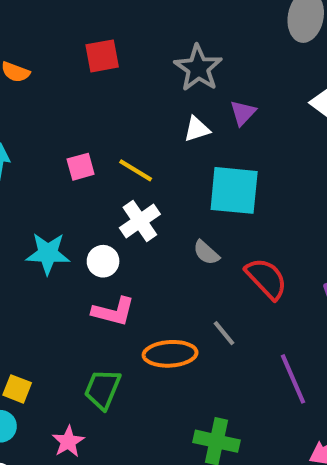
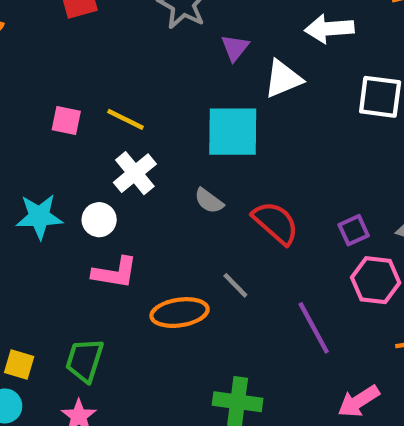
white triangle: (197, 129) -> (283, 79), moved, size x1.4
pink square: (81, 167) -> (66, 121), turned 32
green trapezoid: (103, 389) -> (85, 360), moved

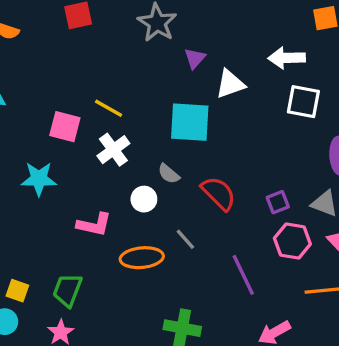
white arrow: (329, 29) -> (287, 58), moved
pink square: (66, 121) -> (65, 127), moved, size x1.4
white circle: (99, 220) -> (144, 199), moved

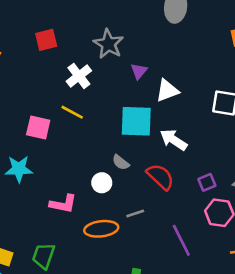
white arrow: (287, 58) -> (174, 140), moved, turned 36
white cross: (113, 150) -> (79, 76), moved
gray line: (185, 239) -> (135, 213), turned -66

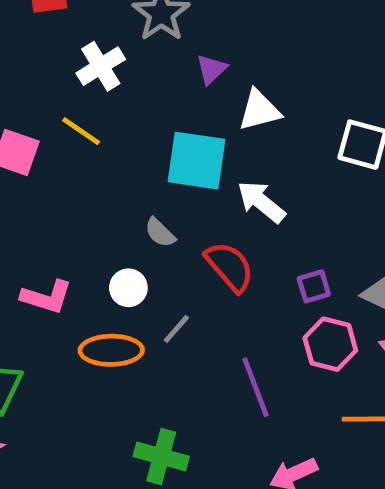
white circle: (102, 183) -> (128, 288), moved
gray line: (135, 213) -> (176, 329), turned -36

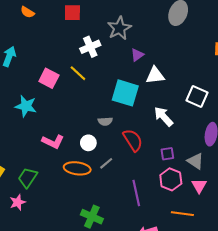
white arrow: (261, 202) -> (164, 117), moved
gray semicircle: (160, 233) -> (105, 121), turned -56

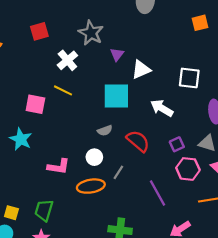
cyan star: (26, 106) -> (21, 139), turned 30

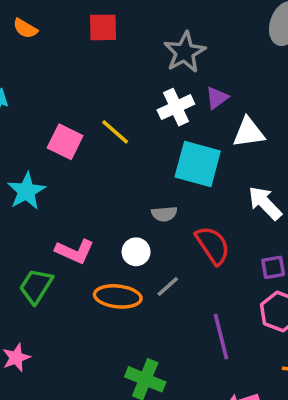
white cross: (67, 60) -> (176, 107), moved
green trapezoid: (44, 210) -> (36, 286), moved

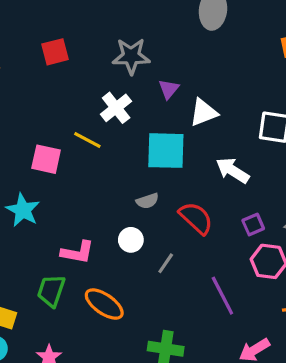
gray star: (185, 52) -> (131, 56), turned -30
white cross: (176, 107) -> (116, 108), moved
orange ellipse: (118, 296) -> (104, 304), moved, turned 42

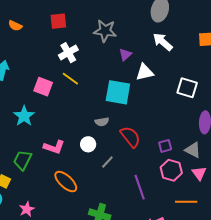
white cross: (116, 108) -> (68, 53), moved
white arrow: (233, 170) -> (163, 42), moved
green trapezoid: (51, 291) -> (23, 160), moved

